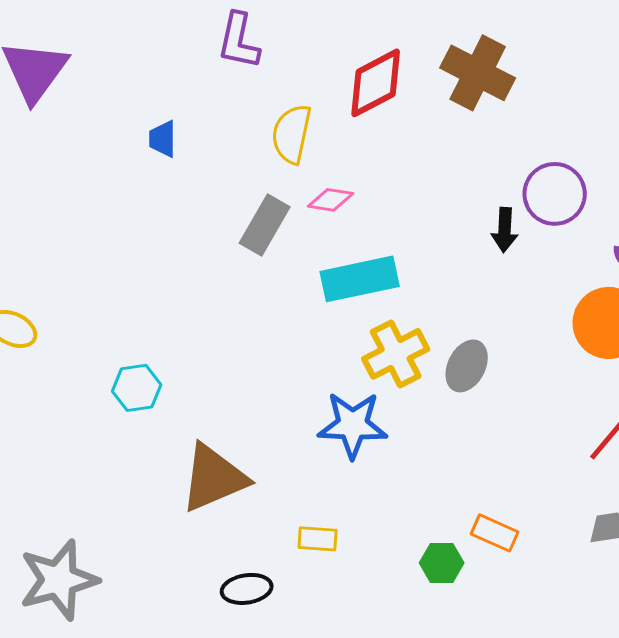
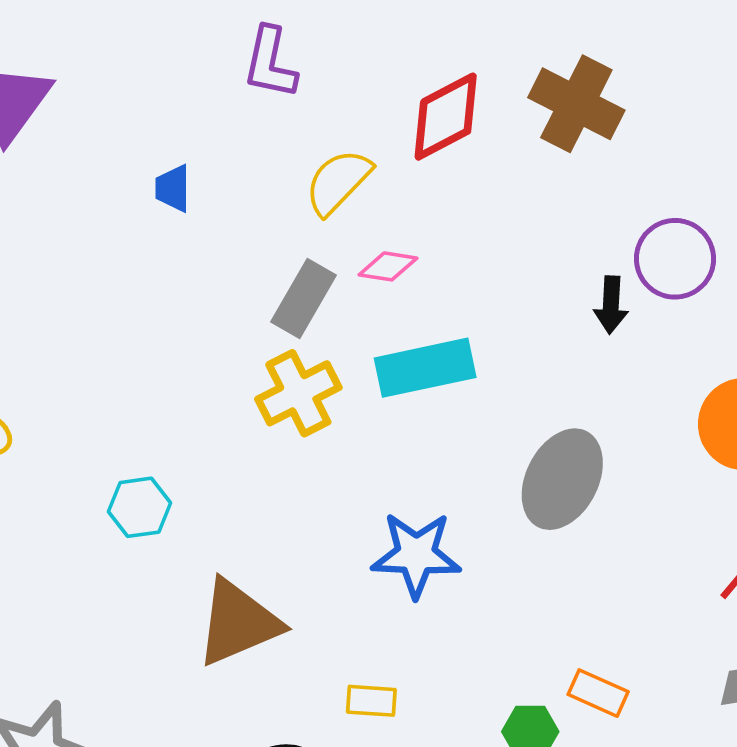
yellow semicircle: (292, 134) -> (338, 182), turned 32
yellow cross: (396, 354) -> (298, 393), moved
gray ellipse: (467, 366) -> (562, 479), size x1.5

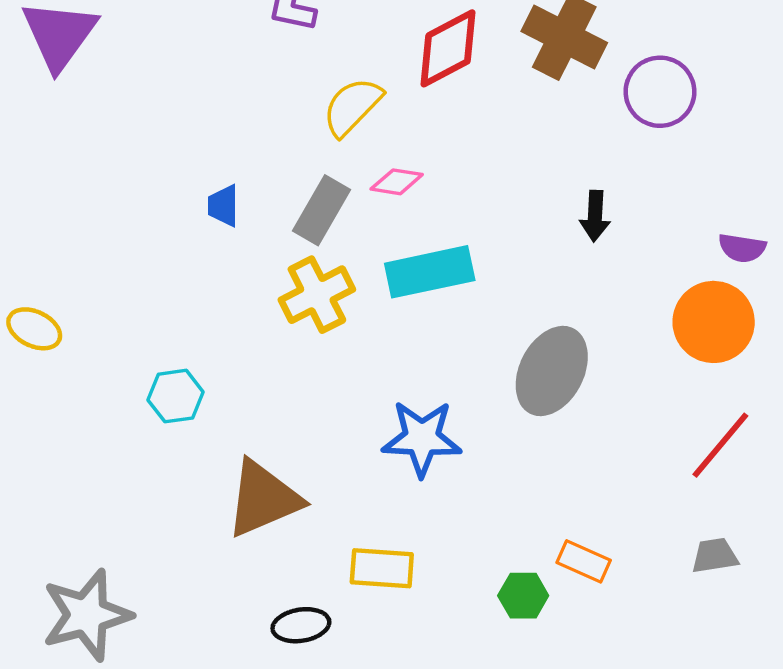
blue trapezoid: (173, 188) -> (223, 206), moved
purple circle: (675, 259) -> (660, 92), moved
yellow rectangle: (371, 701) -> (382, 568), size x1.4

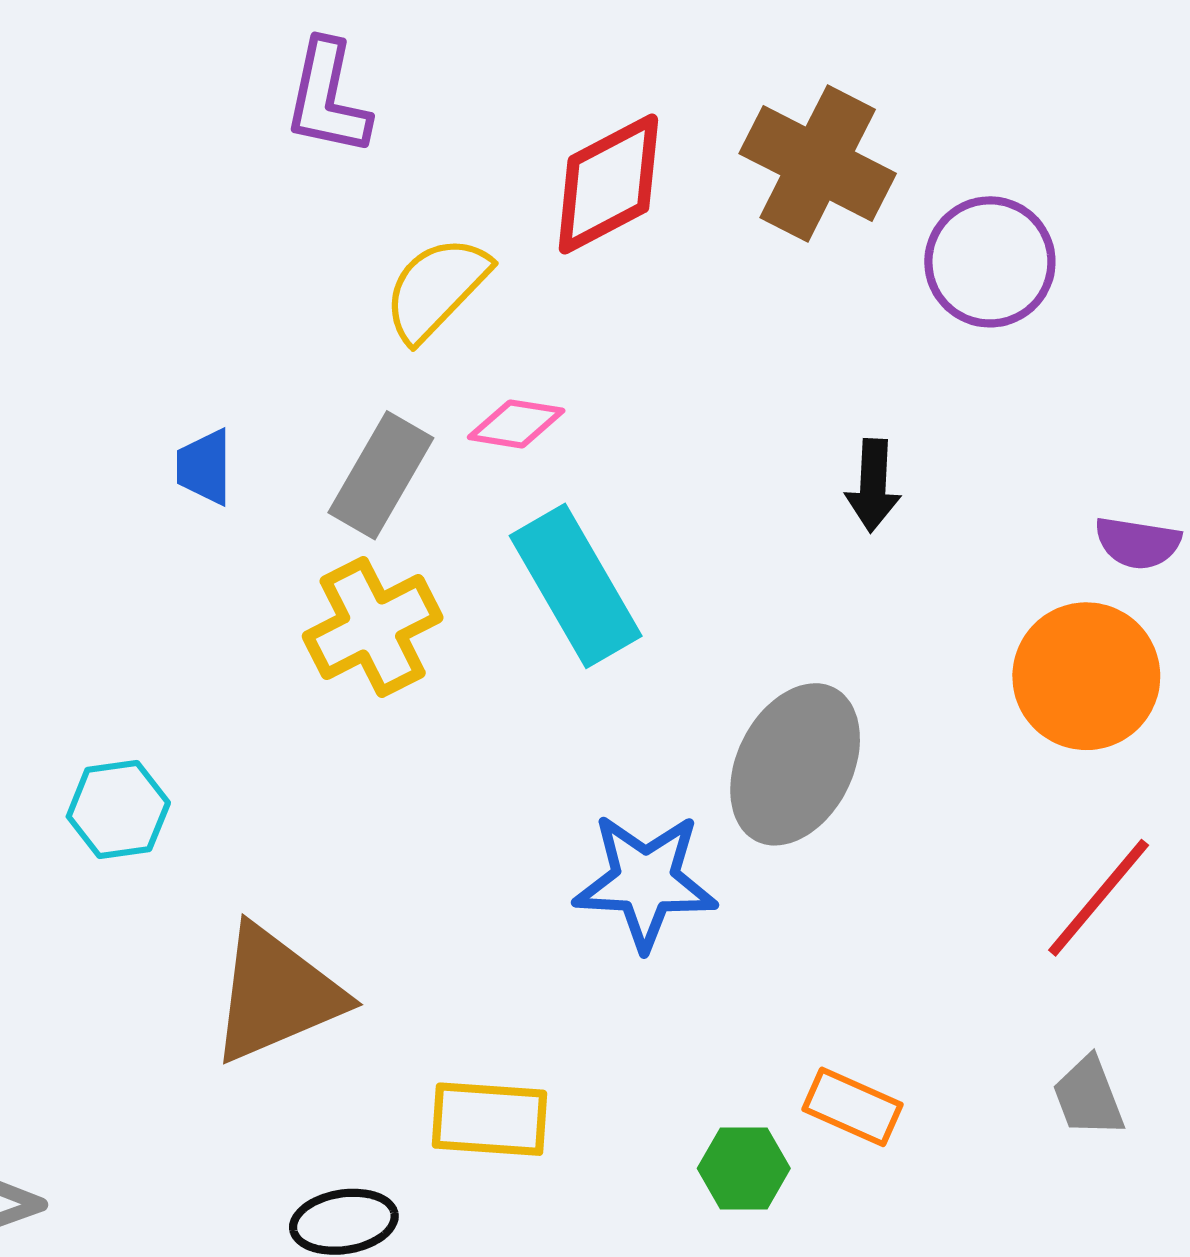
cyan rectangle: (430, 272) -> (576, 586), turned 72
blue star: (422, 438) -> (645, 881), moved
gray trapezoid: (715, 556) -> (1088, 1097), turned -102

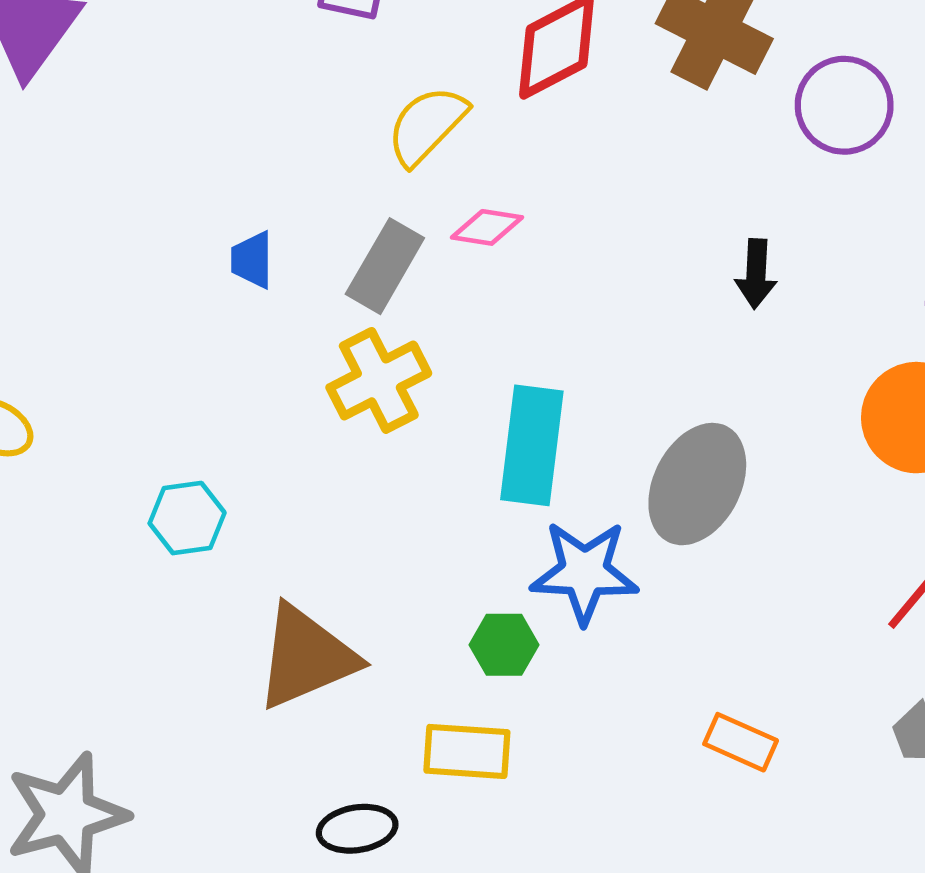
cyan rectangle: (576, 586) -> (532, 445), moved, turned 37
green hexagon: (744, 1168) -> (504, 645), moved

